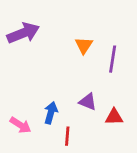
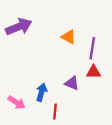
orange triangle: (84, 45) -> (69, 37), turned -35
red triangle: (114, 117) -> (93, 72), moved

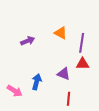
purple arrow: (19, 27) -> (28, 41), moved, size x0.6
red line: (55, 111) -> (69, 99), moved

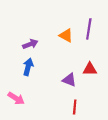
purple line: (82, 43) -> (89, 29), moved
blue arrow: (37, 82) -> (28, 67), moved

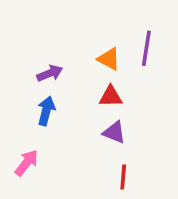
red triangle: (90, 69) -> (111, 97), moved
pink arrow: (16, 98) -> (27, 163), turned -84

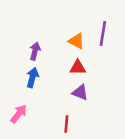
purple arrow: (50, 73) -> (35, 51), turned -54
red line: (123, 177) -> (66, 124), moved

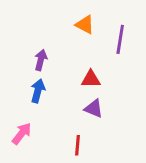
orange triangle: (76, 41) -> (85, 25), moved

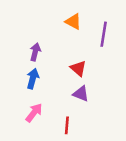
red triangle: (91, 79) -> (78, 68), turned 42
pink arrow: (22, 133) -> (34, 113), moved

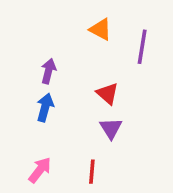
purple triangle: (81, 94) -> (111, 128), turned 36
pink arrow: (34, 113) -> (40, 170), moved

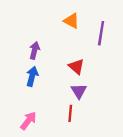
red line: (92, 172) -> (70, 113), moved

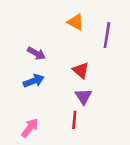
purple arrow: (35, 50) -> (36, 53), turned 105
blue arrow: (32, 76) -> (34, 81), turned 54

